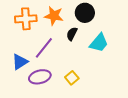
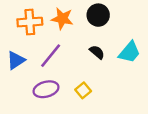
black semicircle: (72, 34) -> (97, 52), moved, turned 104
cyan trapezoid: (99, 43) -> (129, 52), moved
blue triangle: (20, 62) -> (16, 60), moved

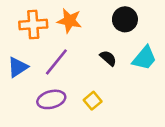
black circle: (98, 15) -> (125, 19), moved

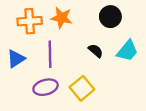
purple line: (56, 62) -> (50, 54), turned -40
yellow square: (93, 101) -> (82, 88), size x1.5

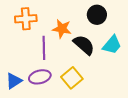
orange star: (61, 18) -> (62, 29), moved
black semicircle: (96, 51) -> (84, 45), size x1.6
blue triangle: (16, 59) -> (14, 81), moved

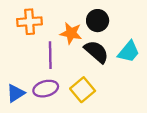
black circle: (97, 15) -> (98, 21), moved

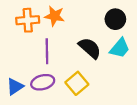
black circle: (98, 21) -> (115, 19), moved
orange star: (71, 33) -> (54, 16), moved

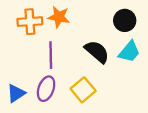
purple ellipse: (43, 82) -> (46, 89), turned -55

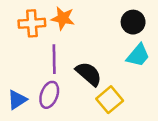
black semicircle: (97, 52) -> (89, 74), moved
yellow square: (83, 90) -> (110, 100), moved

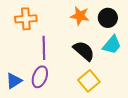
orange star: (63, 18) -> (80, 16), moved
black semicircle: (89, 74) -> (84, 51), moved

